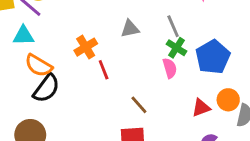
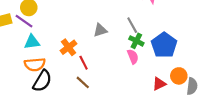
cyan triangle: (23, 36) -> (32, 42), moved
orange semicircle: (39, 66) -> (35, 64), turned -30
brown line: (139, 105) -> (83, 82), moved

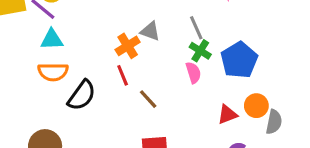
gray triangle: (100, 30) -> (150, 31), turned 32
orange cross: (69, 47) -> (128, 46), moved
black semicircle: (42, 81) -> (82, 95), moved
brown line: (83, 82) -> (148, 99), moved

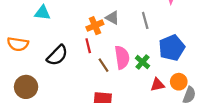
green cross: (200, 51) -> (142, 62), moved
orange semicircle: (53, 72) -> (18, 44), moved
pink semicircle: (193, 73) -> (122, 57), moved, size x1.5

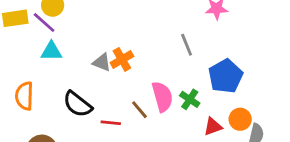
gray triangle: (112, 18) -> (102, 62), moved
orange semicircle: (18, 44) -> (24, 96), turned 90
red line: (88, 46) -> (111, 123), moved, turned -64
black semicircle: (57, 55) -> (78, 104), turned 90

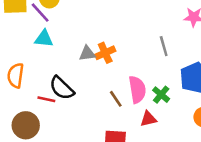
gray triangle: (102, 62) -> (87, 53), turned -36
red line: (111, 123) -> (46, 99), moved
red triangle: (213, 127) -> (148, 119), moved

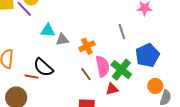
cyan triangle: (44, 39) -> (48, 31), moved
orange cross: (105, 53) -> (87, 46), moved
green cross: (161, 95) -> (121, 70), size x1.5

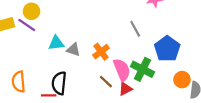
gray triangle: (62, 40) -> (73, 50), turned 40
black semicircle: (43, 67) -> (59, 83), turned 65
red triangle: (112, 89) -> (125, 89), moved

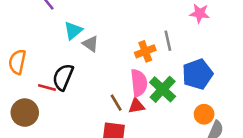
cyan triangle: (56, 43) -> (73, 31), turned -49
orange cross: (101, 52) -> (145, 51), moved
brown line: (106, 82) -> (116, 103), moved

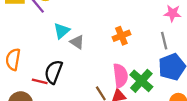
gray line: (168, 41) -> (164, 41), moved
orange cross: (145, 51) -> (121, 36), moved

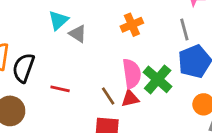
black semicircle: (54, 72) -> (23, 68), moved
red line: (40, 81) -> (60, 89), moved

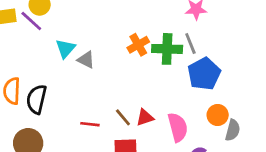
pink semicircle: (132, 74) -> (178, 127), moved
green cross: (158, 79) -> (167, 49), moved, turned -32
red line: (60, 89) -> (90, 124), moved

